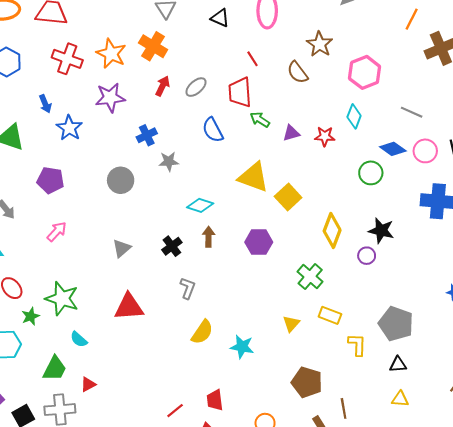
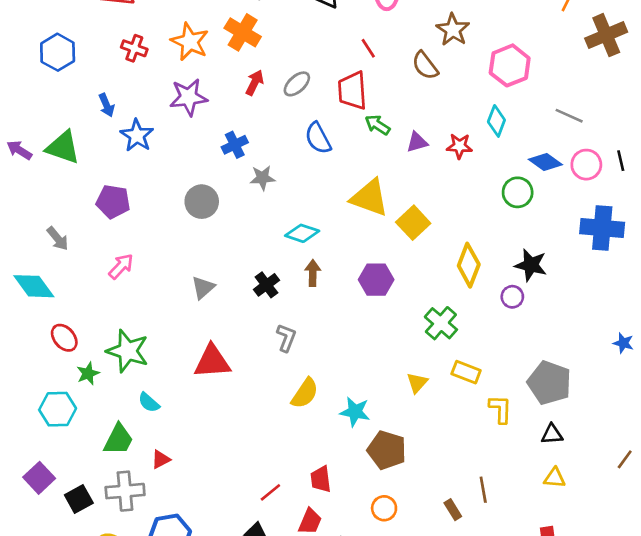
red cross: (67, 59) -> (134, 48), size x0.7
brown pentagon: (307, 382) -> (387, 450), moved

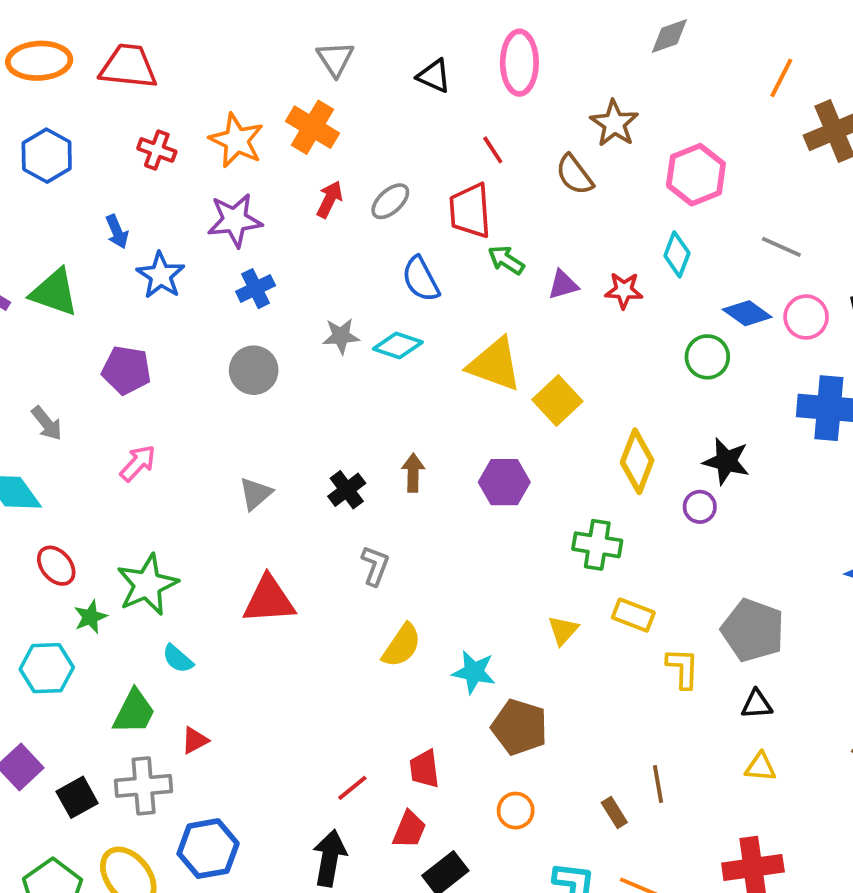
blue cross: (235, 145) -> (256, 289), moved
cyan diamond: (302, 233) -> (398, 345), moved
green cross: (441, 323) -> (597, 545), turned -32
green star: (128, 351) -> (147, 585), turned 30

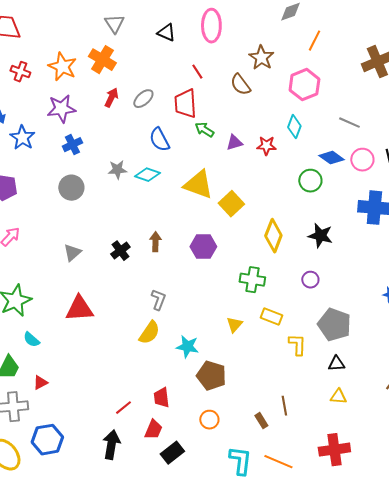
orange line: (781, 78) -> (314, 41), moved
purple circle: (700, 507) -> (310, 280), moved
gray L-shape: (375, 566) -> (158, 300), moved

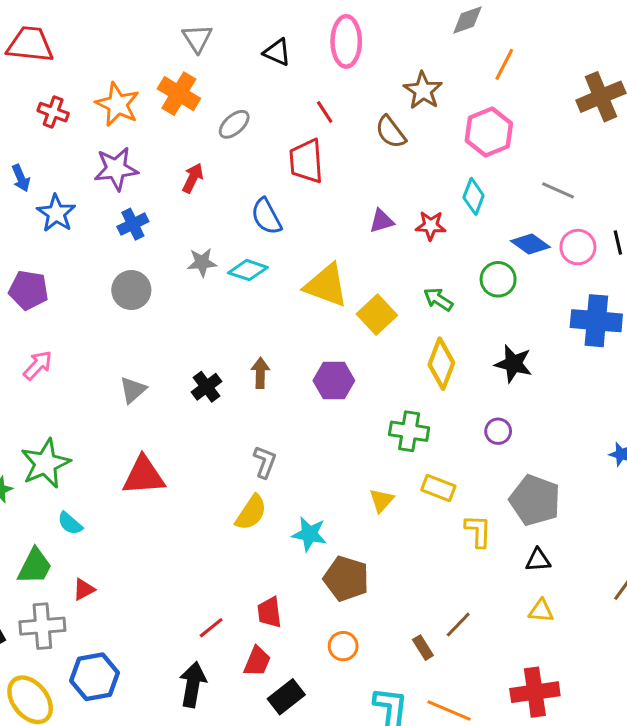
red arrow: (111, 98) -> (193, 178), moved
gray ellipse: (143, 99) -> (234, 124), moved
green arrow: (204, 130) -> (438, 299), moved
brown line: (284, 406) -> (458, 625), turned 54

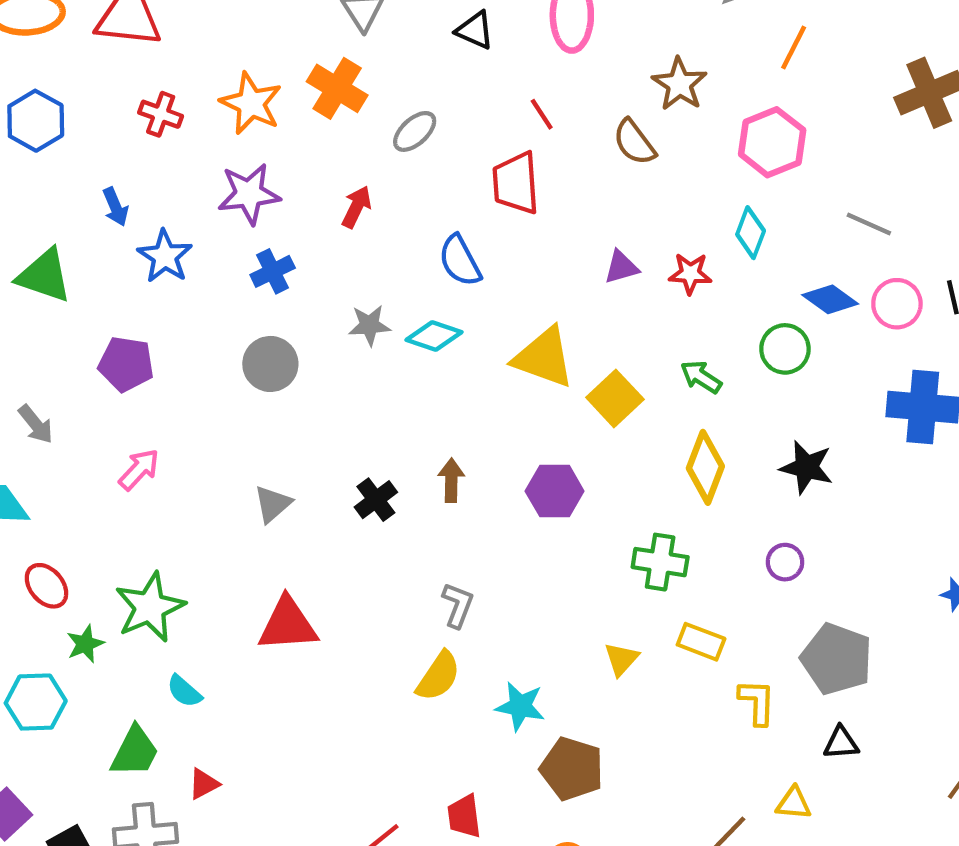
yellow triangle: (541, 611) -> (794, 803), moved

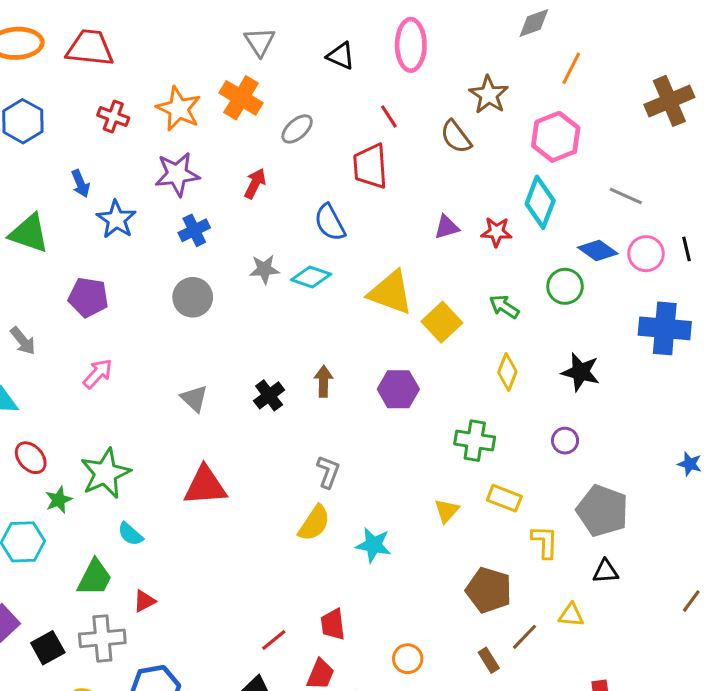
cyan diamond: (751, 233) -> (540, 202), size x1.4
yellow diamond: (705, 467) -> (507, 372), size x0.7
gray triangle: (273, 504) -> (194, 399), turned -36
brown pentagon: (572, 769) -> (489, 590), moved

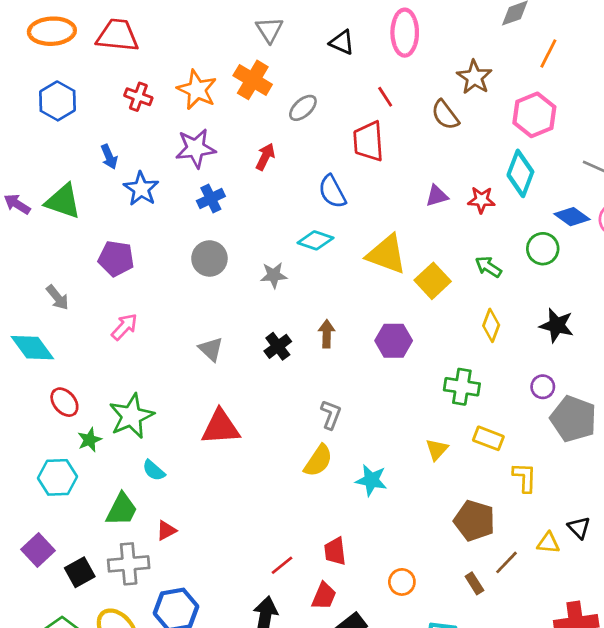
gray star: (264, 269) -> (274, 275), moved
gray pentagon: (602, 511) -> (573, 419), moved
black triangle: (606, 571) -> (579, 528), moved, turned 50

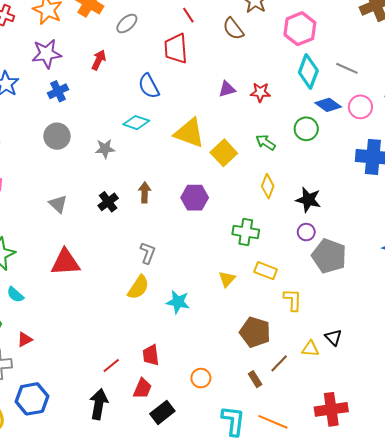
cyan diamond: (520, 173) -> (308, 71), moved
black star: (557, 325) -> (308, 200), moved

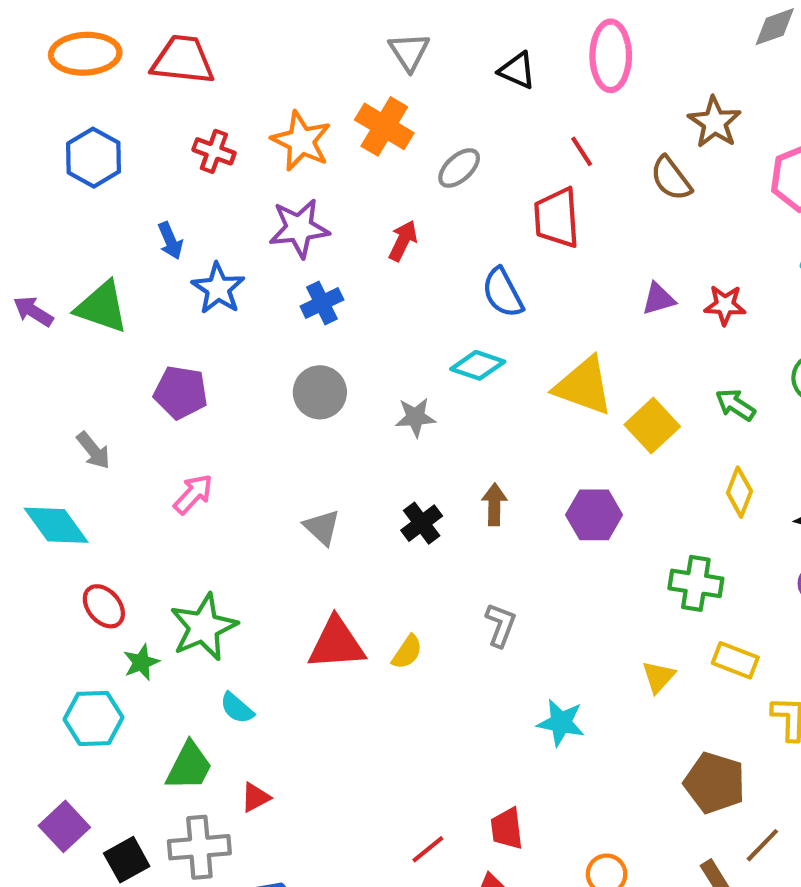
yellow semicircle: (138, 287) -> (407, 652), moved, size x0.7

